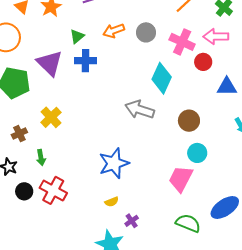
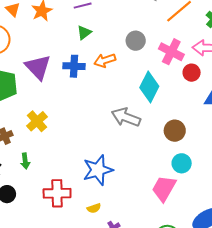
orange arrow: (114, 31) -> (105, 60), moved
green triangle: (77, 36) -> (84, 33), moved
red cross: (53, 190) -> (57, 193), moved, turned -32

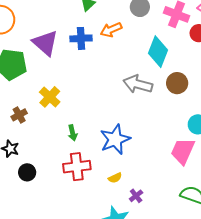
brown circle: (175, 131) -> (177, 83), moved
green arrow: (25, 161) -> (73, 133), moved

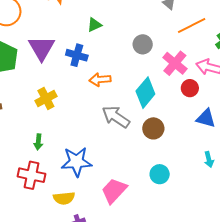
orange arrow: (111, 30) -> (100, 80), moved
yellow cross: (50, 97) -> (46, 99), moved
pink trapezoid: (183, 151) -> (114, 191), moved
yellow semicircle: (115, 178) -> (64, 198), size x1.5

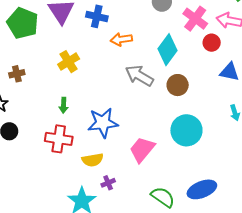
cyan circle: (160, 174) -> (186, 130), size x1.6

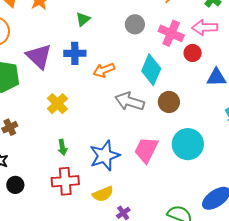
pink trapezoid: (142, 149) -> (146, 150), moved

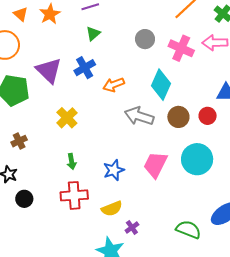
blue cross: (75, 53) -> (85, 68), turned -30
red circle: (193, 53) -> (208, 116), moved
blue star: (105, 156) -> (114, 170), size x0.7

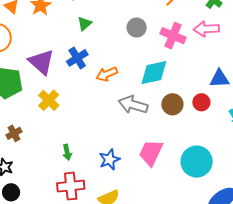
cyan diamond: (161, 85) -> (154, 73), turned 56
yellow cross: (67, 118) -> (49, 100), moved
cyan circle: (197, 159) -> (197, 162), moved
black circle: (24, 199) -> (11, 192), moved

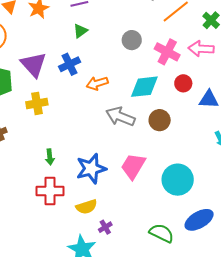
yellow cross: (49, 100) -> (37, 103), turned 30
red circle: (201, 102) -> (183, 83), moved
blue star: (109, 159) -> (91, 169), size x1.4

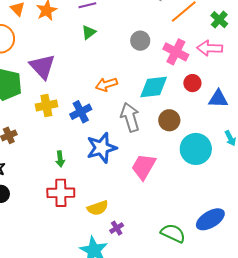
blue cross: (70, 64) -> (81, 112), moved
gray arrow: (120, 117) -> (130, 117), turned 52
blue star: (91, 169) -> (102, 148), moved
cyan circle: (178, 180) -> (196, 149), moved

